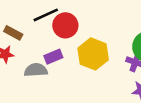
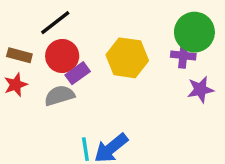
red circle: (65, 25) -> (62, 56), moved

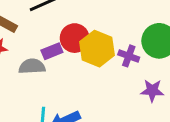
purple cross: (183, 55) -> (129, 56), moved
red circle: (62, 56) -> (75, 38), moved

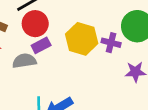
red circle: (75, 38) -> (35, 24), moved

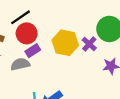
purple cross: (111, 43) -> (89, 44), turned 32

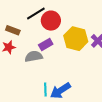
red circle: (27, 33) -> (51, 21), moved

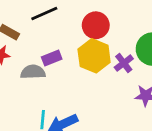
red circle: (51, 21) -> (96, 25), moved

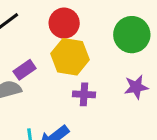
purple cross: (124, 63) -> (84, 94), moved, turned -36

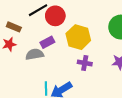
red circle: (64, 23) -> (55, 16), moved

